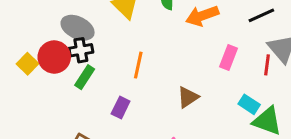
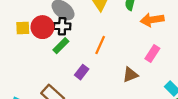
pink rectangle: (228, 58) -> (152, 53), moved
yellow square: (28, 64) -> (23, 28), turned 32

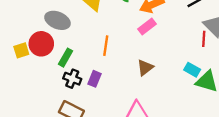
black cross: (62, 26) -> (72, 79), moved, turned 35
pink rectangle: (152, 53) -> (147, 26), moved, turned 35

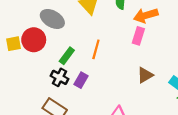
pink rectangle: (147, 26) -> (138, 36), turned -42
green rectangle: (66, 58) -> (67, 56), moved
brown triangle: (145, 68) -> (145, 75), moved

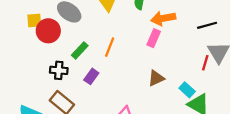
yellow square: (14, 44) -> (34, 21), moved
black cross: (59, 77) -> (59, 70), moved, turned -30

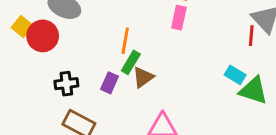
yellow square: (34, 21) -> (22, 27), turned -35
green rectangle: (80, 50) -> (131, 62), moved
brown triangle: (156, 78) -> (143, 77), moved

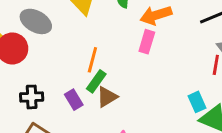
cyan rectangle: (235, 75) -> (197, 102), turned 30
purple rectangle: (109, 83) -> (74, 100), turned -60

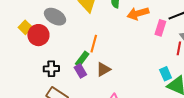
pink rectangle: (147, 42) -> (160, 28), moved
green rectangle: (96, 81) -> (82, 59), moved

